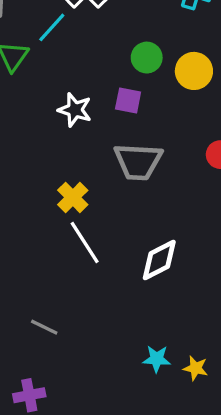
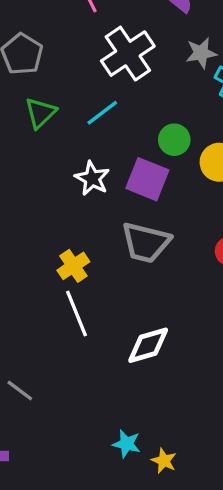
cyan line: (52, 27) -> (102, 113), moved
purple square: (128, 100) -> (147, 179), size x1.5

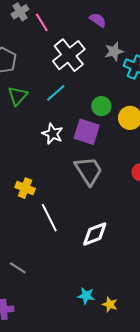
gray trapezoid: (146, 242) -> (89, 171), turned -132
yellow cross: (73, 266) -> (25, 188), moved, turned -30

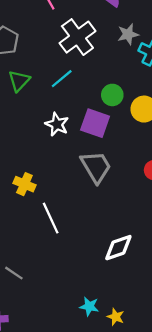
white diamond: (95, 234) -> (118, 248), moved

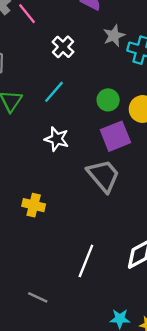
white cross: (77, 37) -> (63, 47), size x0.6
purple square: (95, 123) -> (115, 136), moved, turned -32
white line: (51, 218) -> (86, 261), moved, turned 56

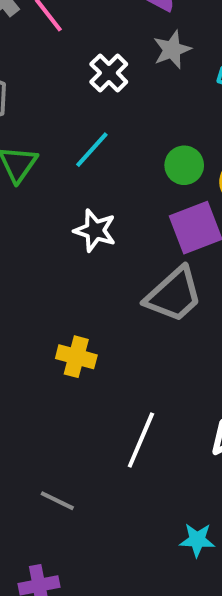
gray star: (114, 36) -> (172, 50), moved
gray trapezoid: (103, 176) -> (174, 295), turned 87
yellow cross: (34, 205) -> (76, 357), moved

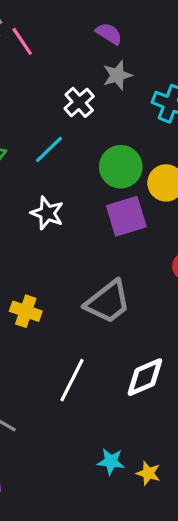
white cross: (109, 73) -> (79, 102), moved
green circle: (184, 165) -> (121, 167), size x1.4
gray trapezoid: (174, 295) -> (108, 302), moved

